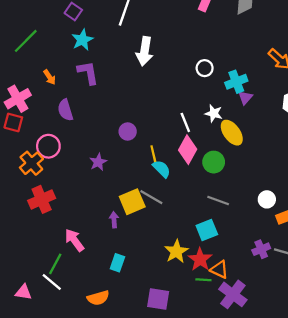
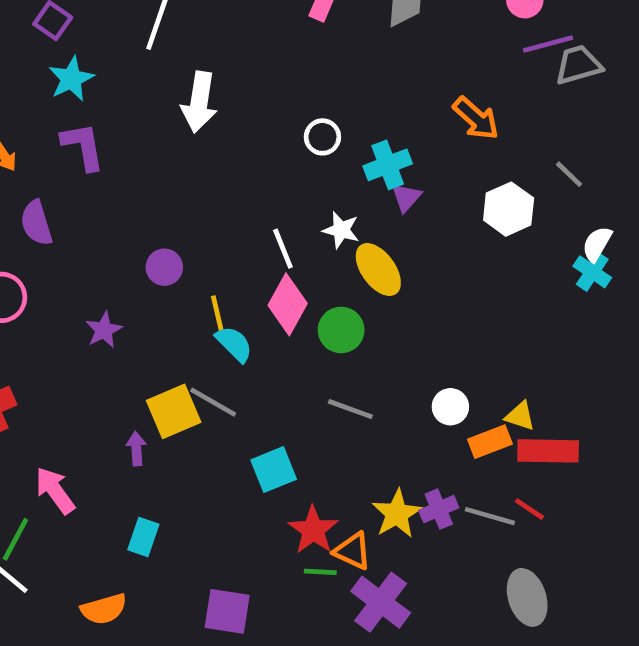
cyan square: (207, 230) -> (274, 470), moved
yellow star: (176, 251) -> (397, 514), moved

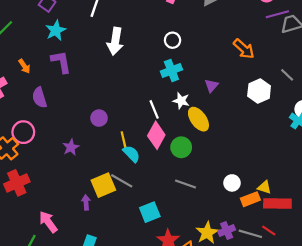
white circle: (322, 137) -> (173, 40), moved
cyan cross: (388, 165) -> (171, 70), moved

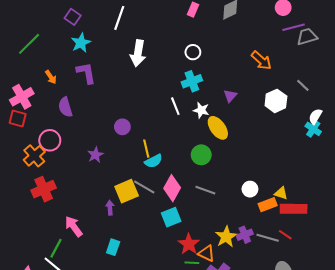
white line: (154, 109) -> (175, 106), moved
pink diamond: (156, 135) -> (172, 188), moved
cyan semicircle: (131, 154) -> (154, 161), turned 108

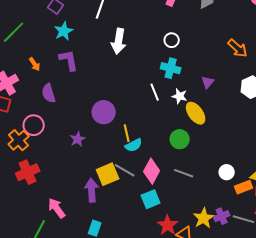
cyan cross: (192, 81) -> (171, 68), turned 36
purple circle: (122, 127) -> (104, 112), size x1.5
purple arrow: (110, 208) -> (92, 190), size x1.6

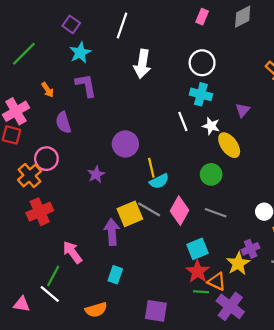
white circle: (172, 40) -> (202, 63), size x1.5
cyan square: (151, 199) -> (198, 249), moved
purple cross: (222, 216) -> (251, 249), moved

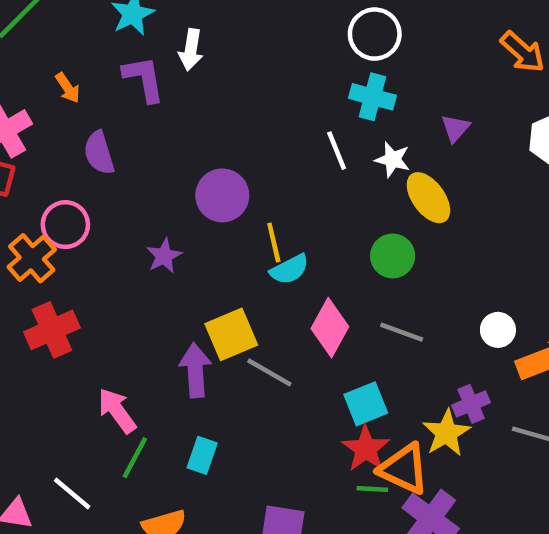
white arrow: (142, 64) -> (191, 50), moved, size x0.7
gray line: (149, 209) -> (269, 372), moved
green line: (53, 276) -> (135, 458), moved
orange triangle: (217, 282) -> (404, 469), size x1.4

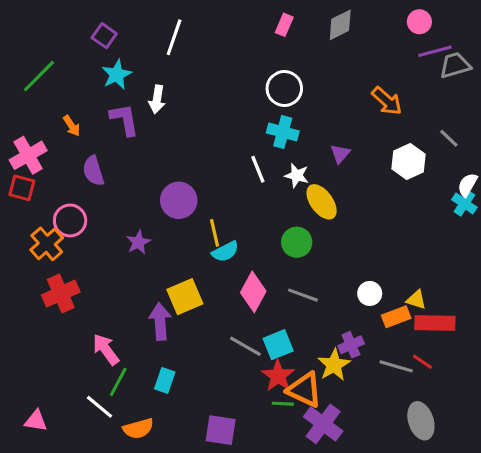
gray line: (269, 372) -> (245, 346), moved
white line: (72, 494) -> (100, 407), moved

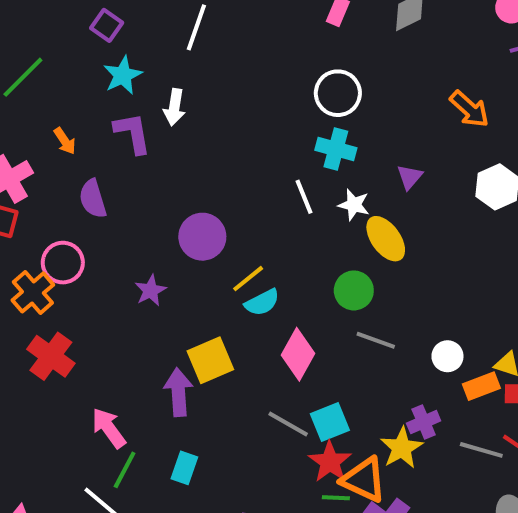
yellow line: (214, 233) -> (248, 279), turned 64
red cross: (61, 293) -> (51, 356), turned -30
gray line: (303, 295) -> (376, 340), moved

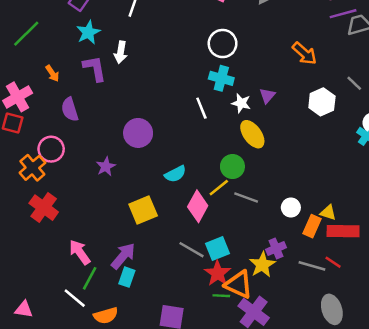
white star: (354, 205) -> (241, 103), moved
yellow line: (248, 279) -> (219, 188), moved
orange rectangle: (481, 386) -> (312, 226), turned -45
purple arrow: (178, 392) -> (123, 256), moved, turned 44

